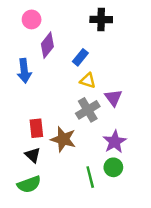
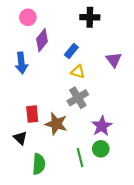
purple triangle: (113, 98) -> (114, 60), moved
black triangle: (33, 155) -> (20, 138), moved
green semicircle: (29, 184) -> (39, 164), moved, turned -66

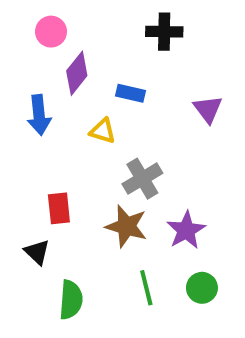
blue rectangle: (71, 51) -> (130, 93), turned 64
yellow triangle: (78, 72) -> (103, 131), moved
brown star: (56, 124) -> (126, 226), moved
green circle: (101, 149) -> (202, 288), moved

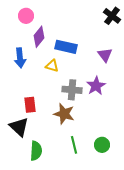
black cross: (164, 32) -> (112, 16), moved, turned 36
blue rectangle: (130, 93) -> (66, 47), size x1.5
gray cross: (142, 179) -> (72, 90), turned 36
purple star: (186, 230) -> (96, 86), moved
black triangle: (37, 252) -> (19, 127), size x1.5

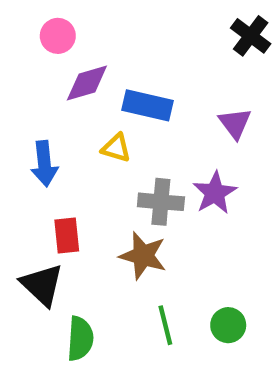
purple diamond: (39, 37) -> (87, 83), turned 35
blue arrow: (20, 58) -> (44, 164), moved

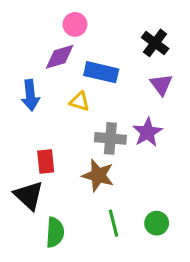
pink circle: (58, 36) -> (75, 24), moved
black cross: (251, 36) -> (155, 43), moved
blue arrow: (44, 164) -> (30, 95), moved

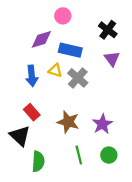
pink circle: (75, 24) -> (63, 16), moved
blue arrow: (30, 95) -> (32, 76), moved
purple star: (147, 132) -> (102, 124), moved
gray cross: (110, 138) -> (78, 78), moved, turned 36
red rectangle: (46, 162) -> (32, 112), turned -35

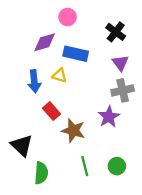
gray cross: (78, 78) -> (123, 90), moved, turned 36
red rectangle: (32, 112) -> (52, 111), moved
purple star: (102, 124) -> (109, 117), moved

